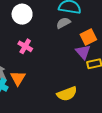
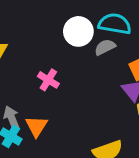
white circle: (22, 14) -> (78, 31), moved

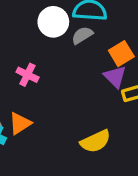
orange triangle: (36, 126) -> (20, 123), turned 30

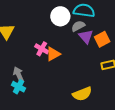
purple triangle: (115, 77) -> (86, 36), moved
orange triangle: (20, 123) -> (53, 54), moved

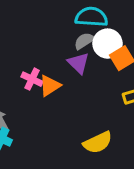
white circle: (60, 16) -> (108, 44), moved
purple triangle: (86, 36) -> (78, 63), moved

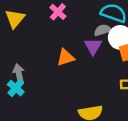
pink cross: (32, 79) -> (58, 12), moved

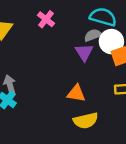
orange triangle: (66, 57) -> (76, 93), moved, turned 30

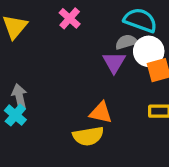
yellow semicircle: (86, 121) -> (88, 136), moved

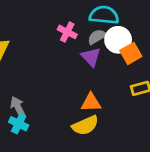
pink cross: (70, 18) -> (67, 32), moved

